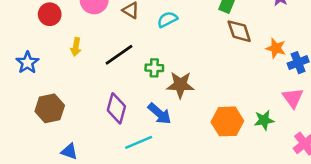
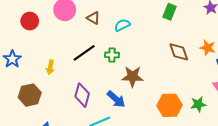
brown diamond: (239, 31) -> (179, 52), moved
yellow arrow: (76, 47) -> (50, 67), moved
green cross: (154, 68) -> (112, 55), moved

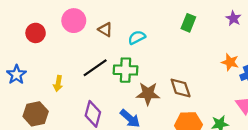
brown diamond: (179, 52) -> (181, 88), moved
green cross: (112, 55) -> (125, 70), size x1.5

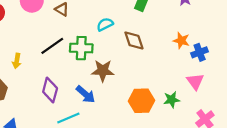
cyan semicircle: (137, 37) -> (105, 24), moved
brown diamond: (181, 88) -> (134, 41), moved

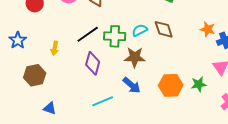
cyan semicircle: (105, 24) -> (140, 30), moved
purple diamond: (50, 90) -> (93, 63), moved
blue arrow: (86, 94) -> (132, 85), moved

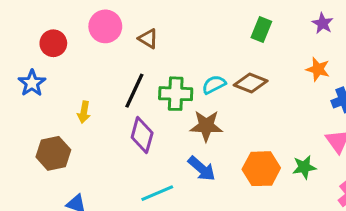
brown diamond: (164, 29) -> (251, 83), turned -50
orange star: (208, 29) -> (318, 69), moved
black line: (88, 34) -> (134, 91), turned -30
blue star: (18, 40) -> (32, 83), moved

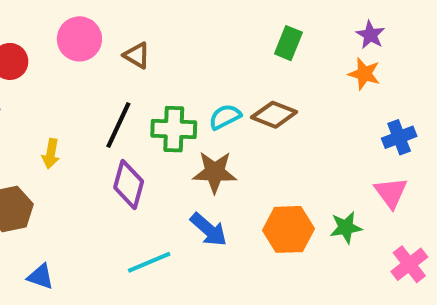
orange star: (318, 69) -> (364, 74), moved

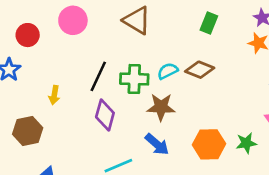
brown triangle: (137, 55) -> (137, 20), moved, size x1.6

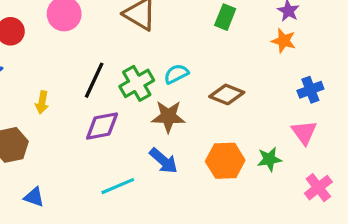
brown diamond: (200, 70) -> (227, 94), moved
green cross: (134, 79) -> (137, 83), turned -32
purple diamond: (105, 115) -> (102, 126), turned 64

